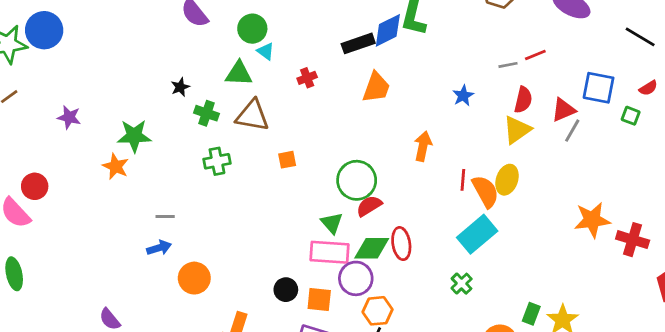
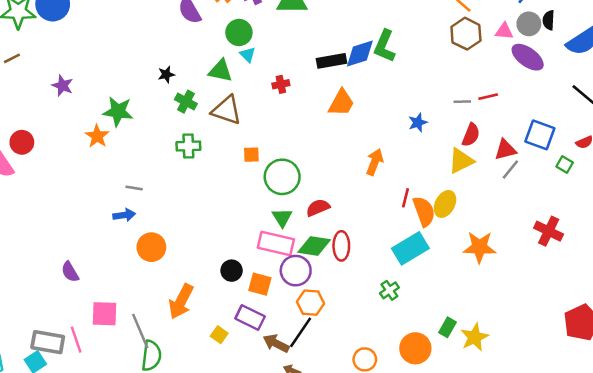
green circle: (357, 180) -> (282, 177), moved
orange star: (592, 220) -> (480, 247), moved
red cross: (633, 240) -> (549, 231), moved

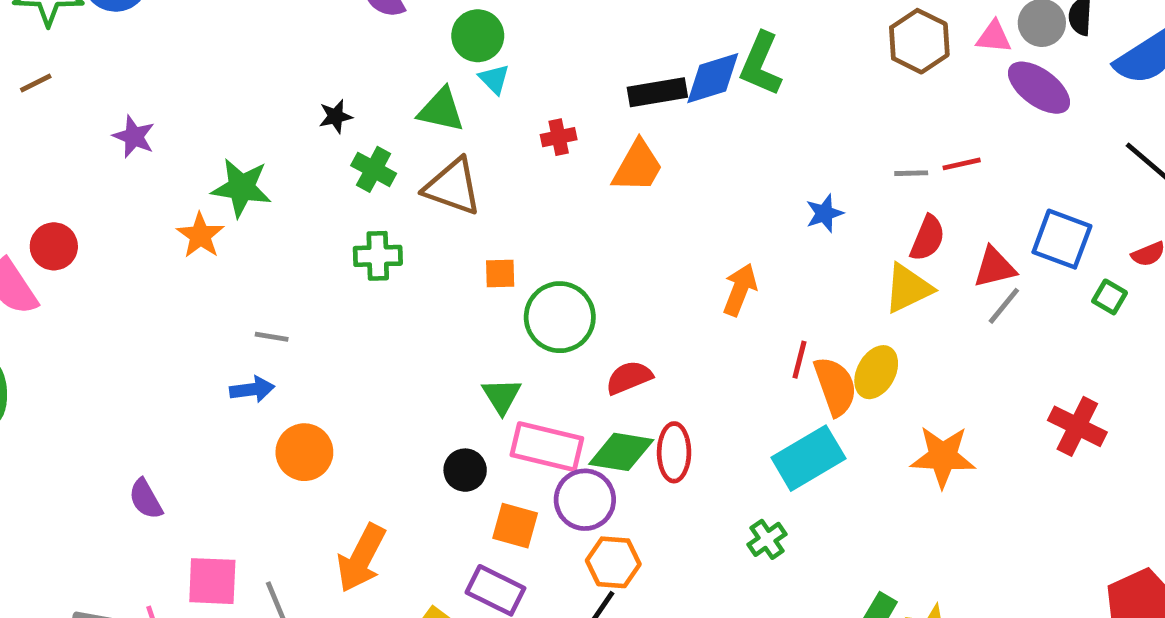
orange trapezoid: (341, 103) -> (638, 166), moved
green triangle: (282, 218) -> (502, 396), moved
black circle: (232, 271) -> (465, 470), moved

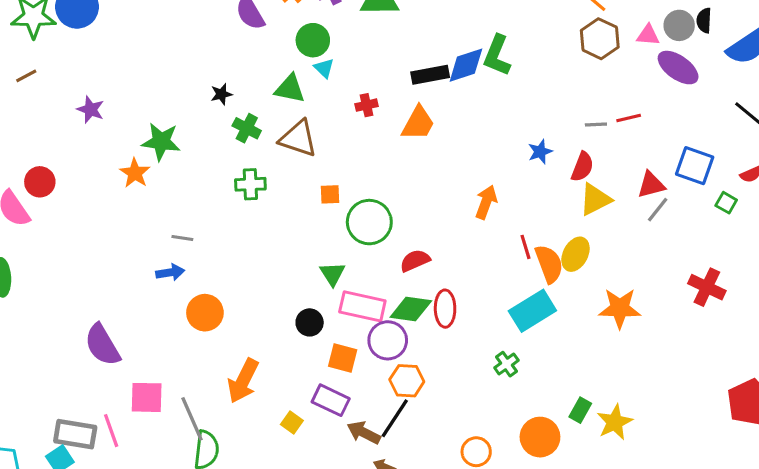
red semicircle: (928, 238) -> (582, 167), moved
red line: (799, 360) -> (526, 247), turned -30
purple semicircle: (146, 499) -> (102, 345), size x1.6

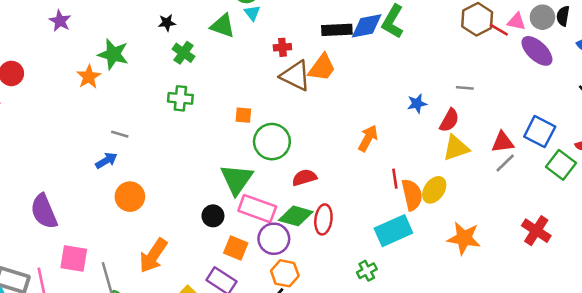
red line: (629, 118) -> (499, 30), moved, turned 36
brown triangle: (298, 139) -> (295, 76), moved
green square: (726, 203) -> (561, 165), size x1.6
blue arrow: (170, 272) -> (106, 161), turned -30
green triangle: (332, 274) -> (237, 179), size x1.6

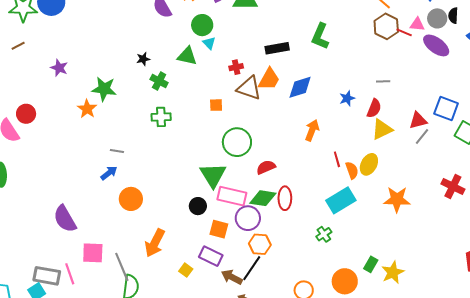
blue diamond: (367, 26) -> (300, 87), moved
orange square: (243, 115) -> (216, 105), moved
orange semicircle: (412, 195) -> (352, 170), size x0.7

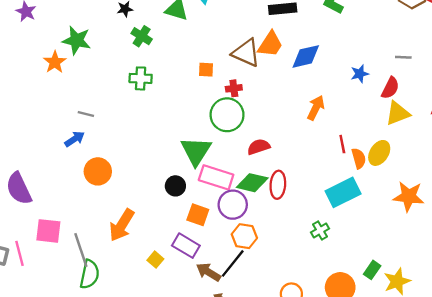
red cross: (236, 67) -> (234, 88), moved

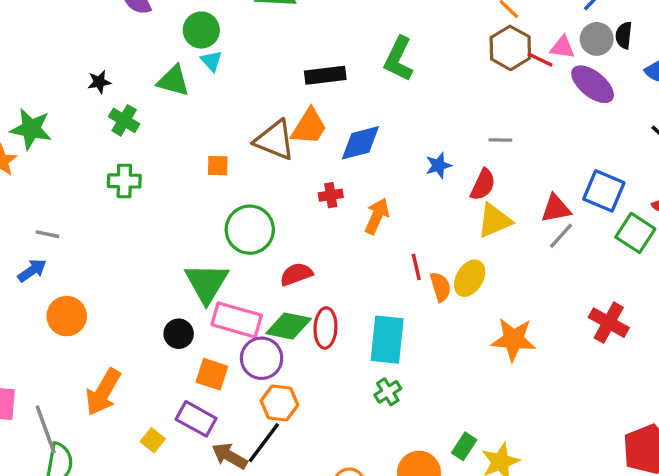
red cross: (234, 88) -> (331, 195), moved
cyan rectangle: (343, 192) -> (387, 340), moved, turned -56

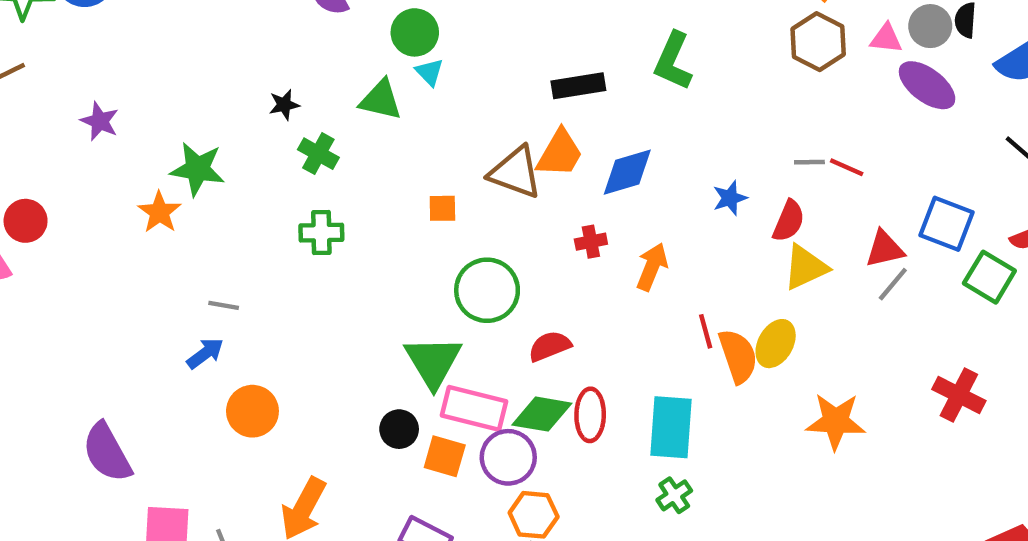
red line: (540, 60) -> (847, 167), moved
orange semicircle: (440, 287) -> (738, 356), size x1.4
orange square: (212, 374) -> (445, 456), moved

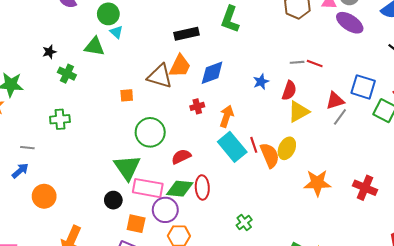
green cross: (321, 233) -> (60, 119), moved
red cross: (959, 395) -> (365, 188), moved
cyan rectangle: (671, 427) -> (232, 147), moved, turned -40
orange square: (445, 456) -> (136, 224), moved

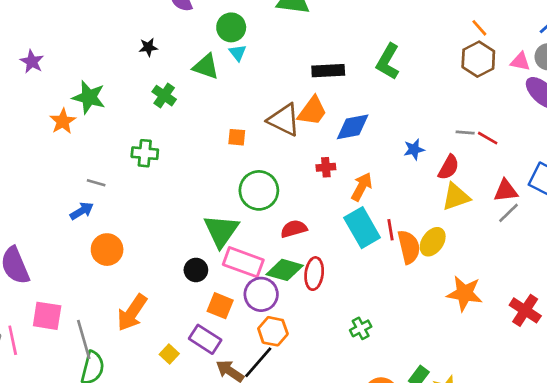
black star: (49, 52) -> (148, 47), moved

